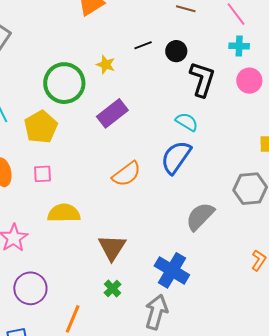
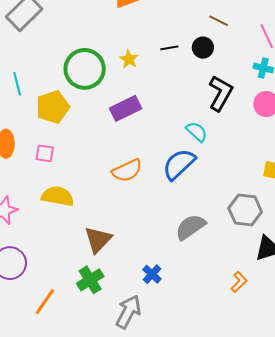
black circle: (176, 51) -> (203, 48), moved
blue cross: (172, 270) -> (152, 274), size x0.6
green cross: (113, 289) -> (90, 280), size x1.5

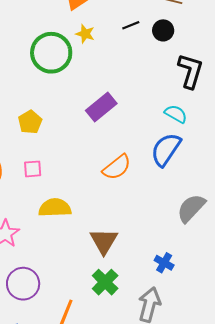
black line: (169, 48) -> (131, 25), moved
yellow star: (129, 59) -> (85, 34), moved
green circle: (85, 69) -> (51, 53), moved
yellow pentagon: (53, 107) -> (30, 122), size x0.7

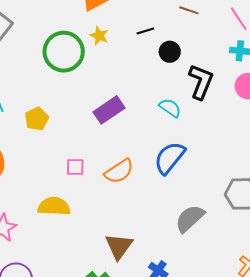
black circle: (163, 30) -> (170, 52), moved
cyan semicircle: (176, 114) -> (170, 108), moved
pink square: (33, 169) -> (75, 167), moved
brown triangle: (104, 241) -> (119, 246), moved

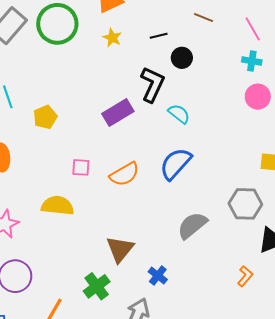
green circle: (64, 52) -> (57, 24), moved
black L-shape: (201, 82) -> (152, 84), moved

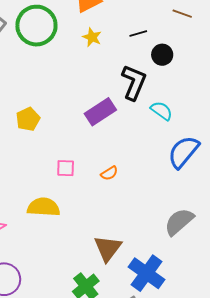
blue semicircle: (176, 164) -> (183, 152), moved
orange semicircle: (124, 174) -> (109, 173), size x0.6
blue cross: (158, 276) -> (147, 273), size x1.8

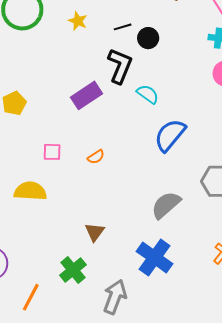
black line: (138, 34) -> (123, 27), moved
brown triangle: (108, 248) -> (95, 232), size x0.7
blue cross: (147, 273) -> (155, 258), moved

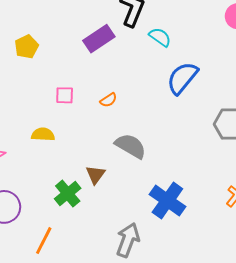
yellow semicircle: (30, 191) -> (43, 134), size x0.7
gray semicircle: (166, 205) -> (131, 146), moved, turned 72
brown triangle: (95, 232) -> (95, 175), moved
green cross: (73, 270) -> (68, 193), moved

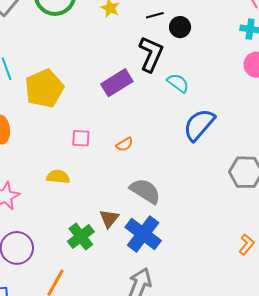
yellow pentagon: (26, 47) -> (44, 89), size x1.6
blue cross: (167, 200) -> (143, 234), moved

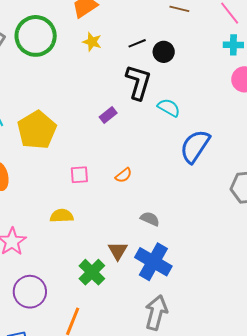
purple rectangle: (117, 83) -> (108, 115), size x0.6
gray semicircle: (145, 191) -> (150, 219), size x0.6

